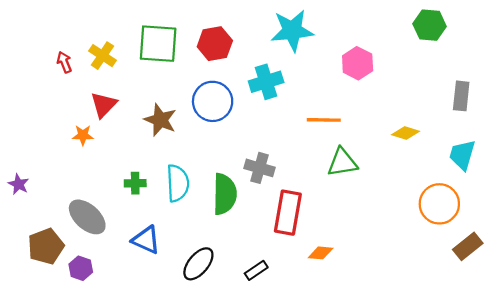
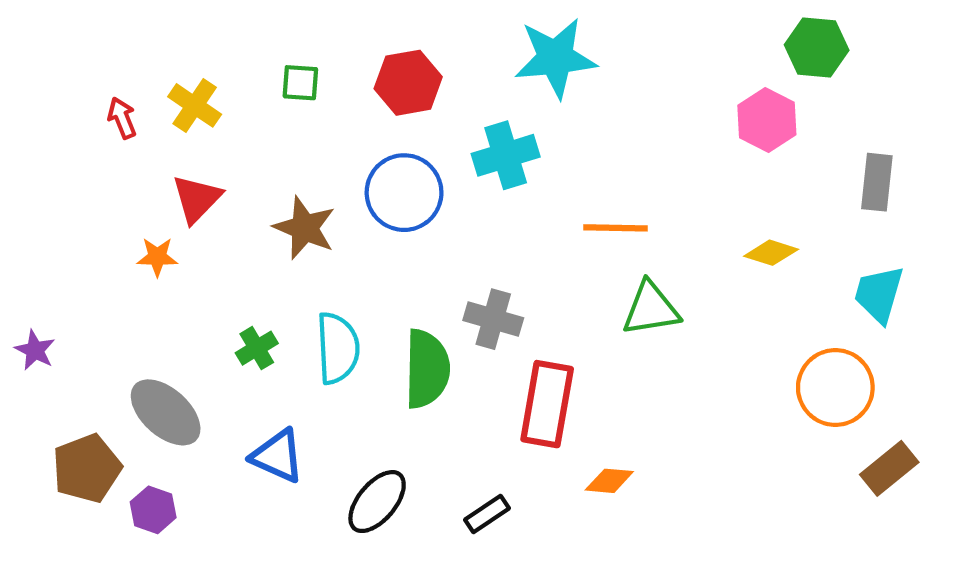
green square: (158, 44) -> (300, 83), size x0.5
pink hexagon: (358, 63) -> (767, 120), moved
green cross: (135, 183) -> (257, 348), turned -30

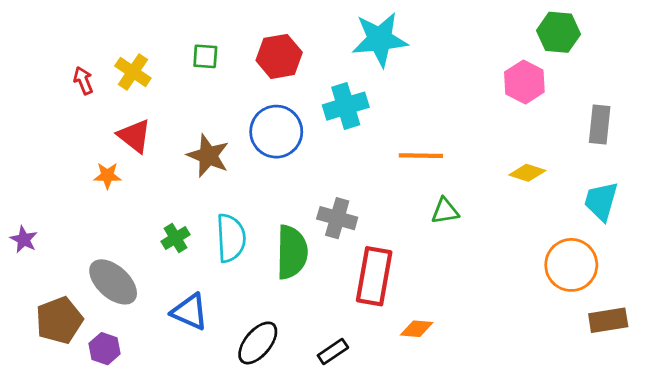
red triangle: (197, 199) -> (134, 136), turned -36
green triangle: (651, 309) -> (445, 211), size x0.7
brown rectangle: (889, 468) -> (608, 320), turned 30

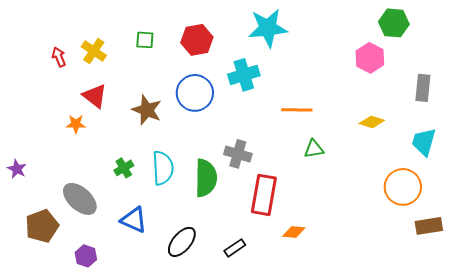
purple hexagon: (105, 349) -> (86, 256), moved

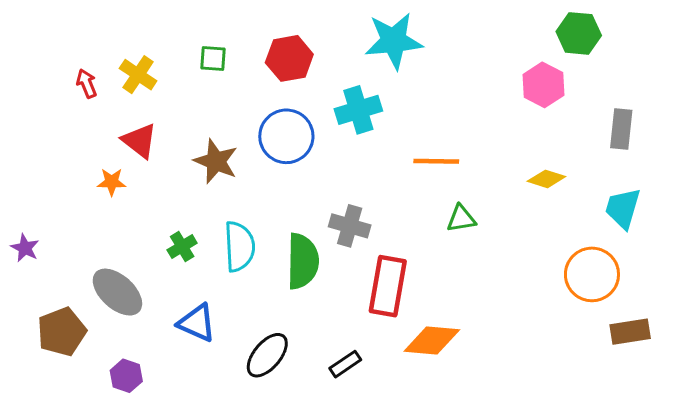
orange diamond: (294, 232) -> (432, 341), size x1.6

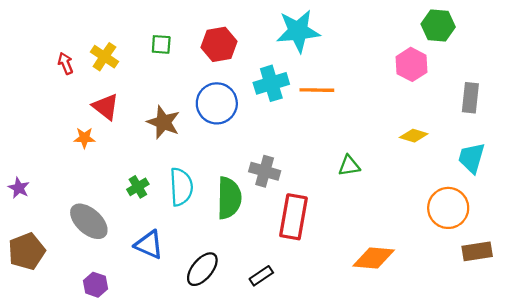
orange line: (436, 161) -> (317, 90), moved
brown pentagon: (62, 332) -> (27, 251), moved
orange diamond: (432, 341) -> (374, 258), moved

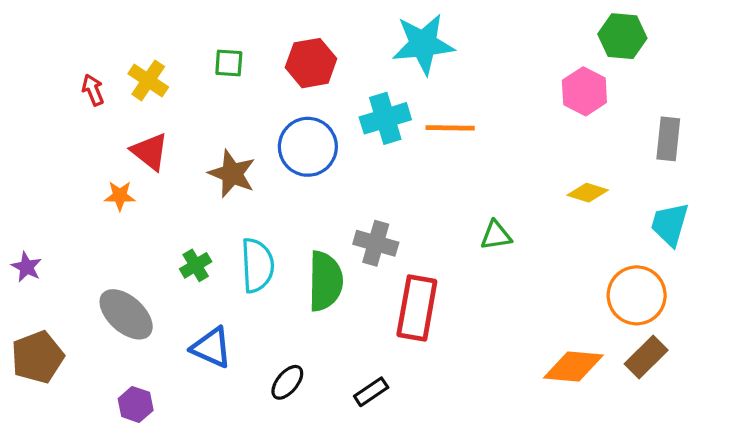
brown rectangle: (477, 251) -> (646, 357), moved, turned -36
orange diamond: (374, 258) -> (573, 366), moved
black ellipse: (202, 269) -> (287, 382), size x0.7

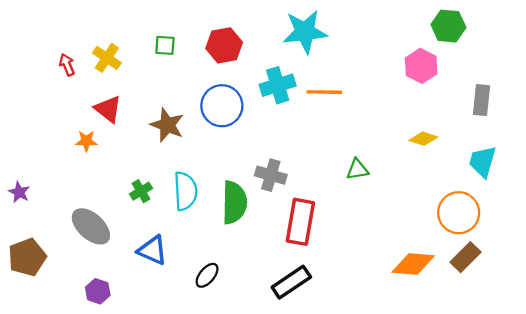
black rectangle: (371, 392) -> (291, 282), moved, size x1.6

